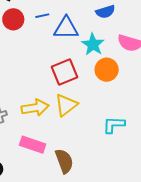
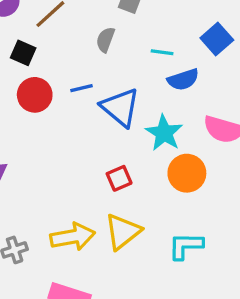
blue triangle: (66, 28) -> (120, 107), turned 40
red square: (65, 72) -> (119, 178), size x0.6
cyan L-shape: (114, 125) -> (186, 246), moved

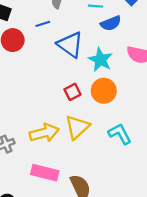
blue line: (81, 88) -> (43, 24), moved
orange circle: (187, 173) -> (104, 91), moved
cyan L-shape: (186, 246) -> (120, 134), turned 65

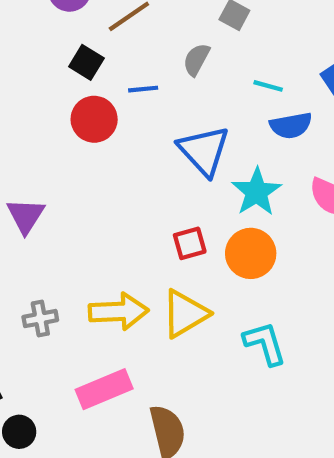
blue line: (43, 24) -> (143, 89), moved
pink rectangle: (45, 173) -> (104, 389), turned -48

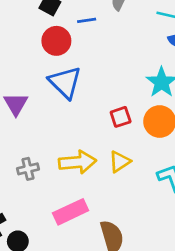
blue triangle: (204, 151) -> (65, 82), moved
yellow triangle: (185, 314) -> (120, 162), size x0.7

